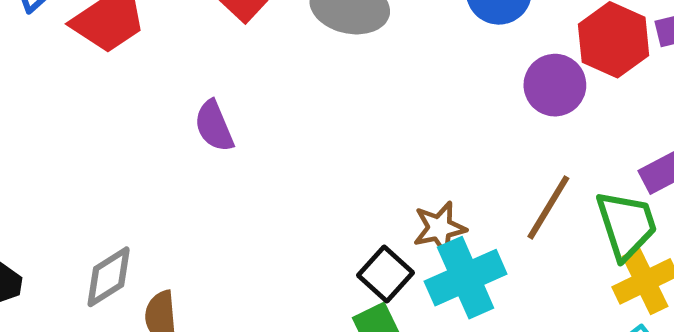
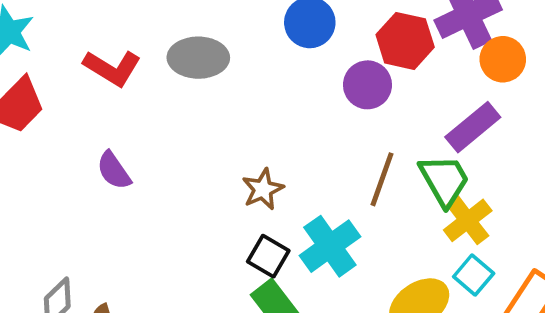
brown star: (440, 228) -> (263, 189), moved

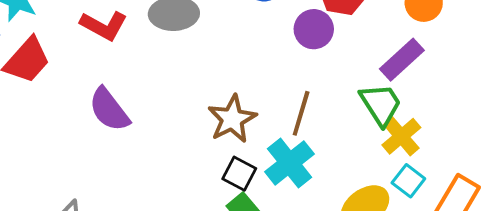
purple semicircle: (114, 171) -> (109, 110), size x1.4
brown line: (382, 179) -> (301, 113), moved
brown star: (263, 189) -> (232, 119), size x1.4

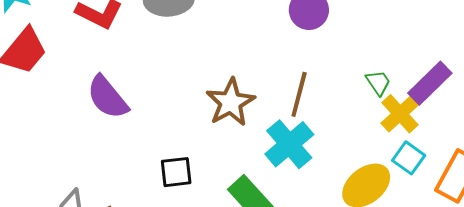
purple rectangle: (402, 60) -> (430, 83), moved
green trapezoid: (381, 104) -> (378, 83), size x0.6
black square: (239, 174) -> (176, 172), moved, turned -32

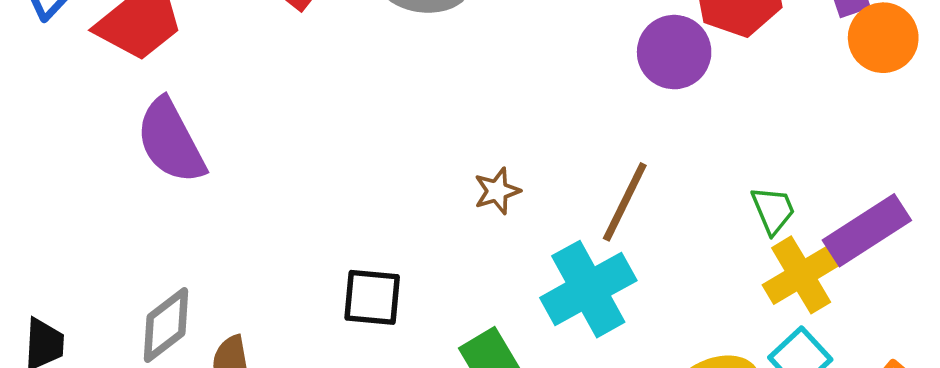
purple semicircle: (107, 97) -> (171, 141), moved
brown star: (231, 102) -> (497, 191), size x0.5

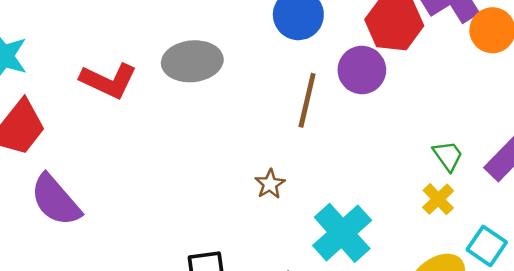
brown line: (625, 202) -> (307, 100), moved
yellow cross: (801, 275) -> (438, 199), moved, size x0.7

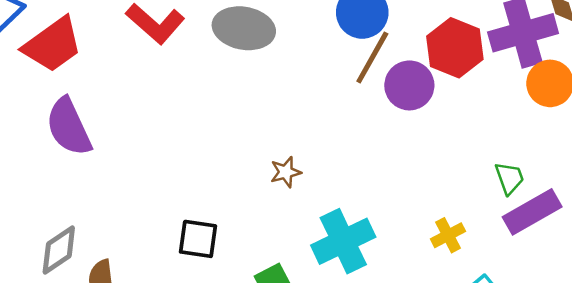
brown line: (307, 100) -> (372, 57), moved
green trapezoid: (448, 156) -> (510, 178), moved

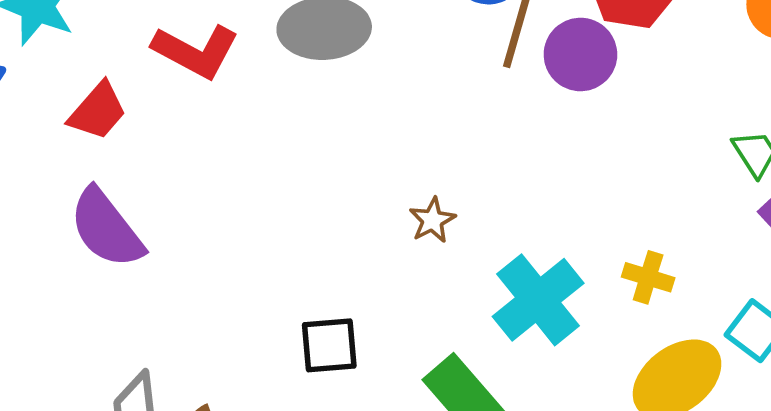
red trapezoid: (53, 45) -> (98, 111), moved, size x0.7
yellow cross: (448, 235) -> (648, 277), moved, turned -32

